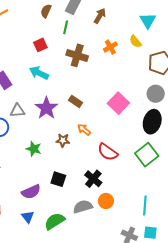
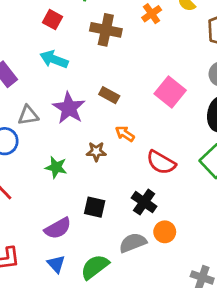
red square: (40, 45) -> (52, 20), turned -32

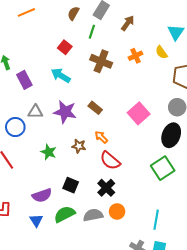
purple star: (69, 108) -> (65, 112), turned -30
red semicircle: (161, 162) -> (110, 161), moved
green semicircle: (95, 267) -> (65, 214), moved

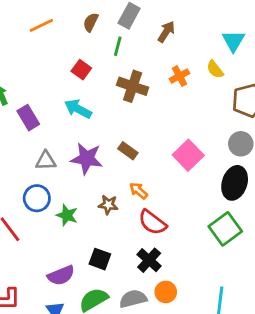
orange line: (26, 12) -> (41, 25), moved
blue circle: (15, 127) -> (37, 198), moved

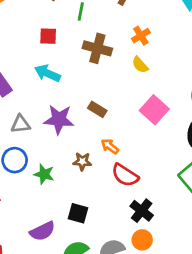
yellow semicircle: (215, 69) -> (140, 65), moved
red square: (81, 70) -> (48, 36), turned -30
black cross: (149, 260) -> (142, 211), moved

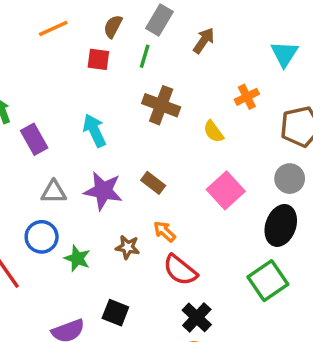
red square: (48, 36) -> (98, 59), moved
orange cross: (141, 36) -> (247, 97), moved
cyan arrow: (47, 73) -> (94, 130), turned 35

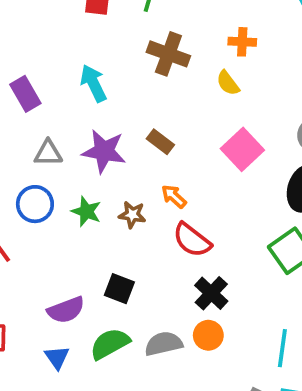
orange cross: (247, 97) -> (242, 42), moved, turned 30
green star: (77, 258) -> (86, 211), moved

